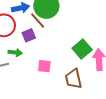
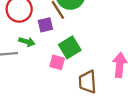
green square: (82, 49) -> (70, 47), moved

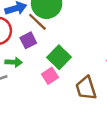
pink square: (57, 62) -> (50, 76), turned -35

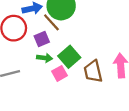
green arrow: (14, 62) -> (45, 58), moved
brown trapezoid: (86, 88) -> (93, 71), moved

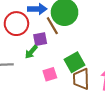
green square: (69, 57) -> (75, 62), moved
green arrow: (45, 58) -> (31, 52), moved, turned 112

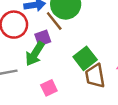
green arrow: (31, 52) -> (35, 54), size x1.5
pink square: (50, 74) -> (49, 88), moved

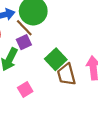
purple square: (43, 38) -> (24, 42), moved

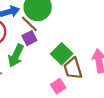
pink square: (25, 90) -> (58, 86), moved

